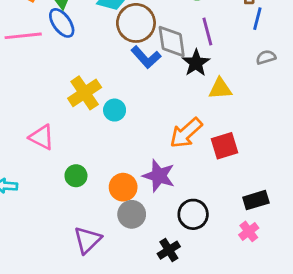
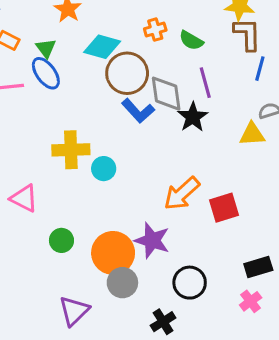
yellow triangle: (220, 89) -> (252, 134), moved
yellow cross: (85, 93) -> (71, 150), turned 32
orange circle: (123, 187) -> (113, 253), size x1.4

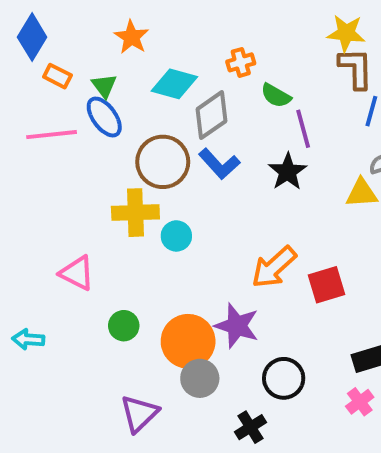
green semicircle: (191, 40) -> (276, 96), moved
brown circle: (127, 73) -> (163, 162), moved
gray diamond: (166, 94) -> (211, 115), moved, turned 63

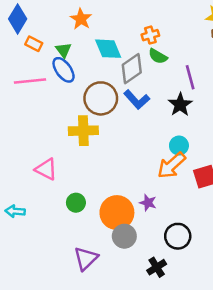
cyan diamond: (174, 84) -> (108, 49), turned 52
green semicircle: (276, 96) -> (158, 56), moved
cyan circle: (176, 236) -> (179, 146), moved
purple star: (237, 326) -> (148, 203), size x0.6

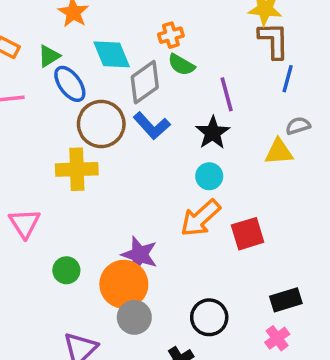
green triangle: (64, 50) -> (49, 56), turned 35
blue ellipse: (64, 70) -> (70, 84), moved
cyan circle: (179, 146) -> (209, 176), moved
pink triangle: (46, 169) -> (25, 223), turned 30
purple star: (148, 203) -> (140, 255), moved, size x1.5

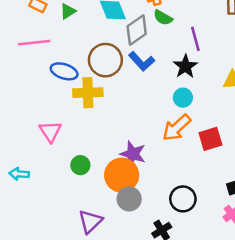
blue ellipse: (70, 84) -> (64, 71), moved, turned -36

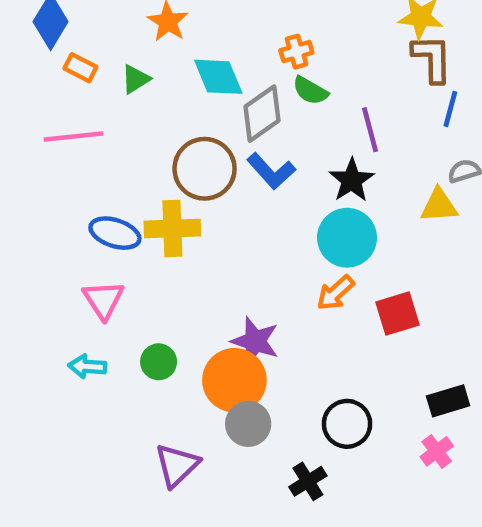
blue ellipse: (64, 71) -> (115, 233), moved
cyan circle: (183, 98) -> (347, 238), size x1.6
orange arrow: (177, 128) -> (336, 293), size x0.7
cyan arrow: (19, 174) -> (87, 366), moved

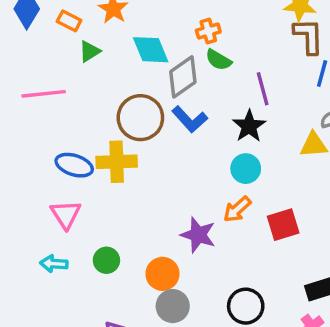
orange rectangle: (80, 68) -> (69, 21), moved
cyan circle: (347, 238) -> (246, 169), size x0.7
purple star: (255, 341) -> (198, 235), moved
orange circle: (234, 380) -> (162, 274), size x0.7

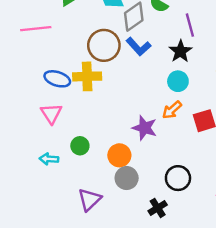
cyan arrow: (54, 264) -> (49, 159), moved

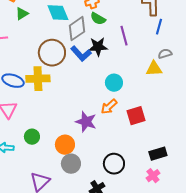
black star: (180, 51) -> (98, 47), moved, turned 30

